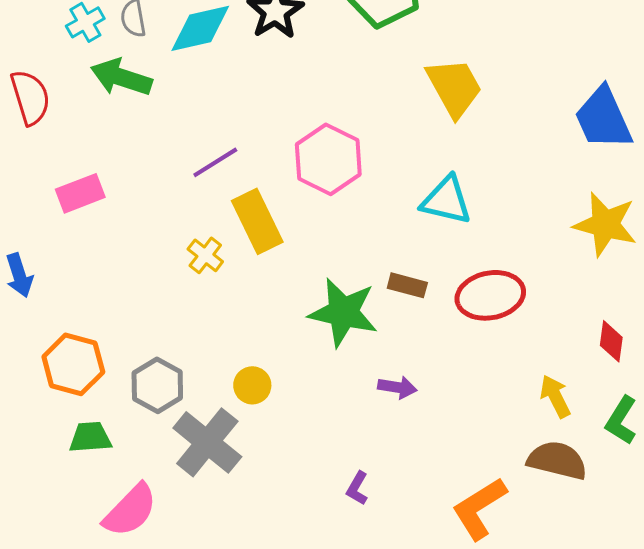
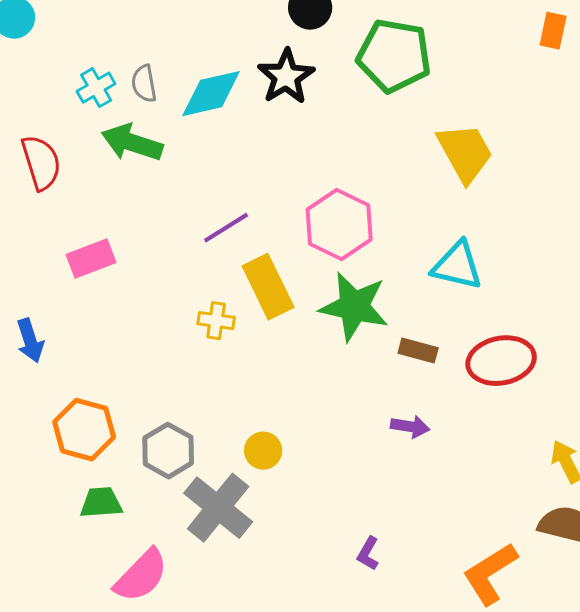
yellow cross: (205, 255) -> (216, 321), turned -30
green star: (343, 312) -> (354, 307), moved
purple arrow: (397, 387) -> (410, 427), moved

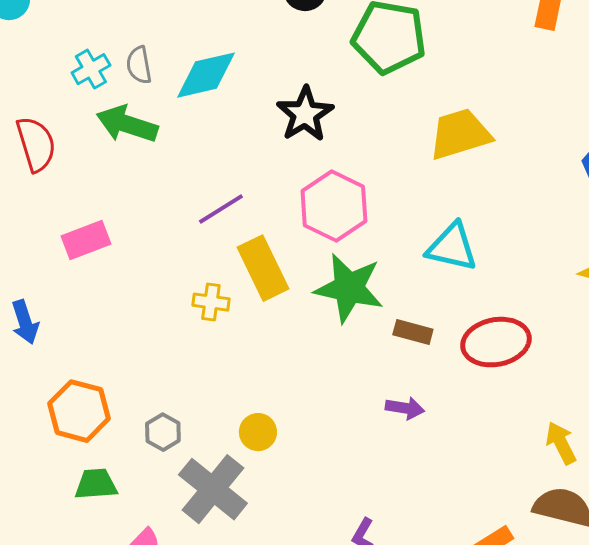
black star: (286, 77) -> (305, 114), moved
yellow trapezoid: (465, 153) -> (460, 134), turned -78
gray hexagon: (168, 451) -> (163, 432), size x0.7

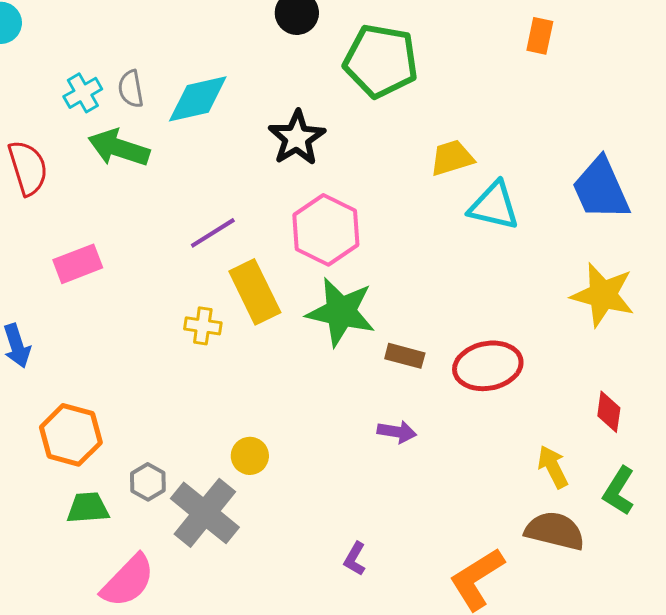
yellow trapezoid: (460, 134) -> (452, 158), size x0.7
cyan triangle: (452, 247) -> (494, 206), moved
gray hexagon: (163, 432) -> (148, 482), moved

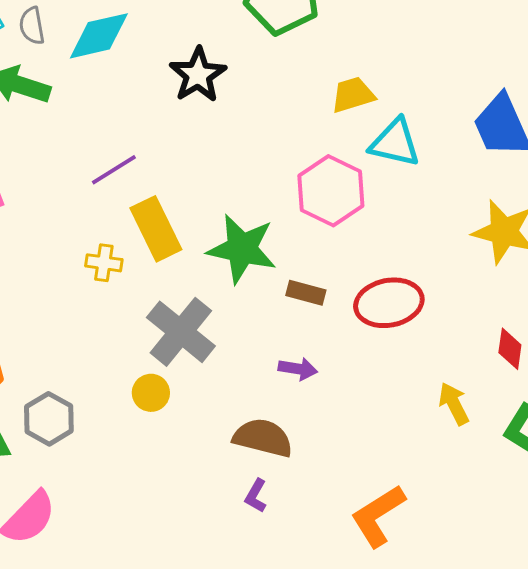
pink hexagon: (326, 230) -> (331, 191), moved
gray hexagon: (148, 482) -> (49, 419), size x1.4
gray cross: (205, 513) -> (181, 332), moved
brown semicircle: (555, 531) -> (263, 438), moved

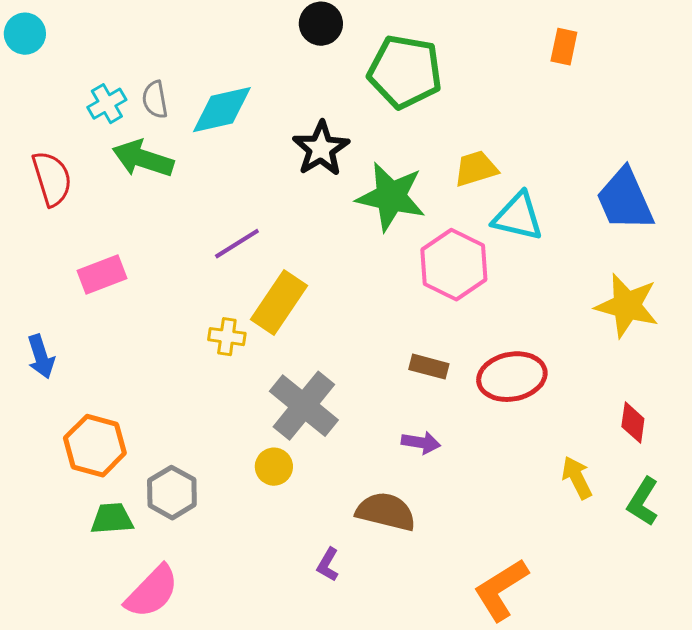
yellow rectangle: (156, 229) -> (279, 303), turned 60
green star: (242, 249) -> (391, 197), moved
purple L-shape: (256, 496) -> (328, 565), moved

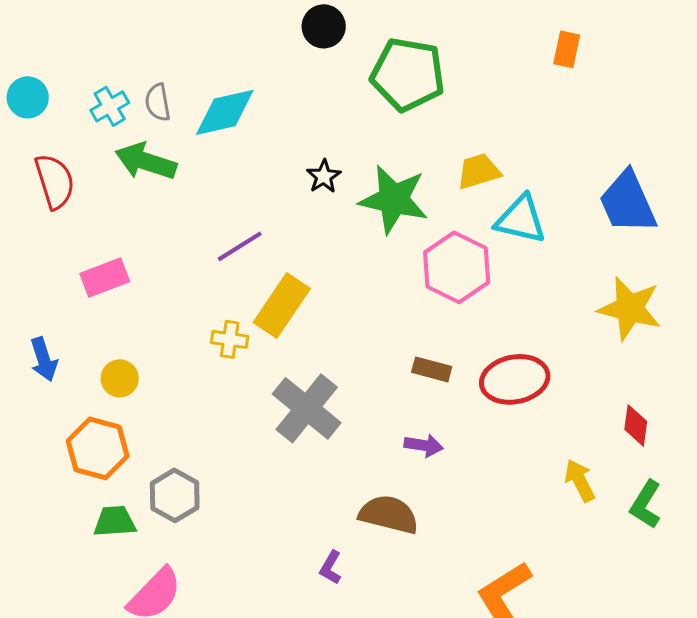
cyan circle: (25, 34) -> (28, 97), moved
black star: (321, 149) -> (324, 176), moved, size x0.6
yellow circle: (274, 467) -> (120, 378), moved

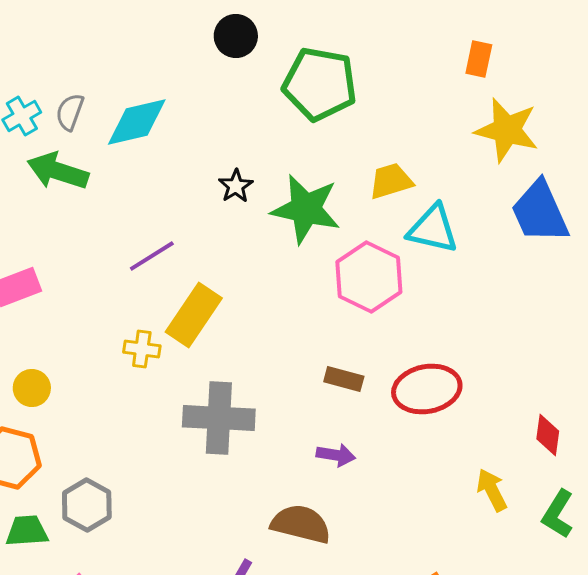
gray semicircle: (158, 102) -> (70, 112), turned 30
yellow star: (630, 308) -> (507, 130), moved
gray cross: (307, 408) -> (219, 418), turned -36

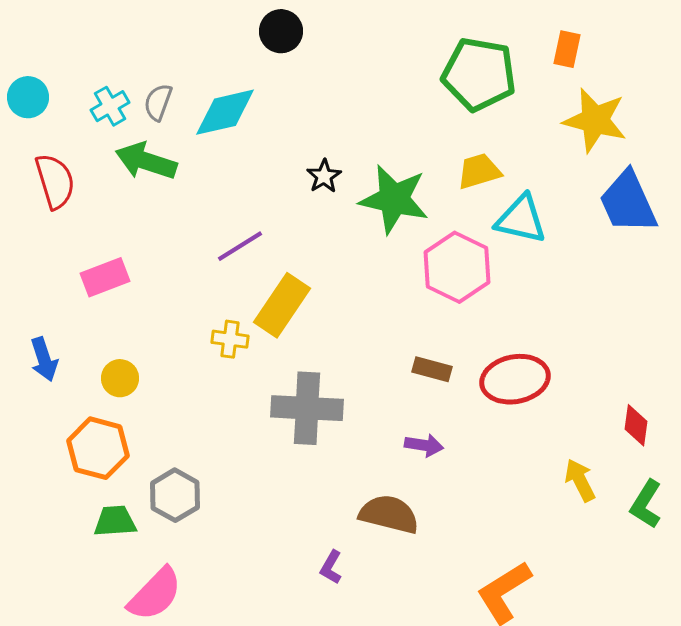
black circle: (236, 36) -> (281, 31), moved
green pentagon: (320, 84) -> (479, 74), moved

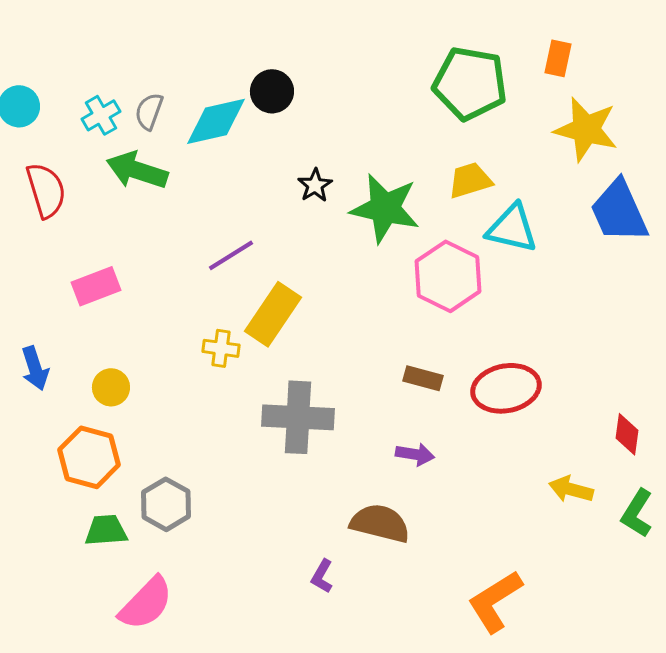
black circle: (281, 31) -> (272, 91), moved
yellow arrow: (580, 480) -> (571, 489), turned -48

